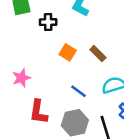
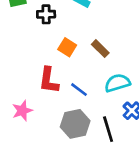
pink star: (21, 78) -> (22, 111), moved
red L-shape: (38, 112) -> (49, 80), moved

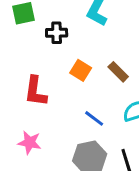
red L-shape: (49, 80) -> (36, 91), moved
pink star: (22, 111) -> (30, 142), turned 30

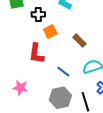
orange square: (81, 70) -> (50, 32), moved, turned 32
red L-shape: (36, 91) -> (36, 54), moved

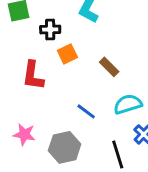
red L-shape: (36, 54) -> (33, 75), moved
gray hexagon: (60, 98) -> (65, 147), moved

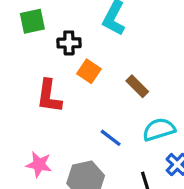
orange square: (67, 54) -> (89, 71), turned -30

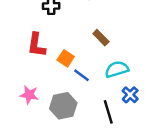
orange square: (89, 71) -> (66, 58), moved

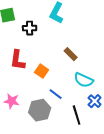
cyan semicircle: (117, 69) -> (84, 80), turned -138
blue line: (82, 75) -> (56, 94), moved

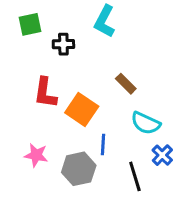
orange square: (42, 71) -> (82, 110), size x1.5
blue line: (56, 94) -> (103, 144), turned 56

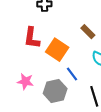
blue line: (103, 144) -> (72, 74), turned -40

